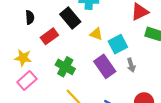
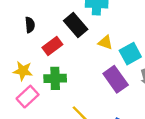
green cross: (65, 67) -> (55, 78), moved, turned -30

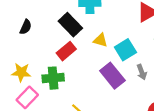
black semicircle: (30, 25) -> (26, 27), turned 32
red rectangle: (52, 46) -> (66, 51), moved

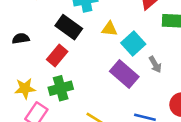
black semicircle: (26, 27) -> (21, 38), turned -112
yellow triangle: (100, 40) -> (110, 29), moved
red rectangle: (66, 51) -> (57, 55), moved

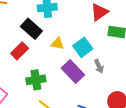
yellow triangle: (110, 29) -> (58, 44), moved
green cross: (61, 88) -> (36, 80), moved

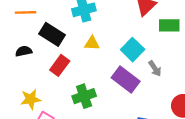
black rectangle: (31, 29) -> (52, 34), moved
yellow triangle: (58, 44) -> (92, 43), moved

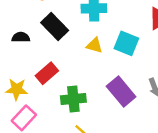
cyan square: (133, 50) -> (126, 43), moved, turned -35
red rectangle: (60, 65) -> (47, 73), moved

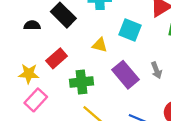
yellow triangle: (94, 45) -> (100, 45), moved

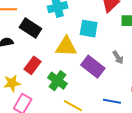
yellow triangle: (100, 45) -> (66, 47), size x1.6
green cross: (81, 82) -> (57, 81), turned -36

